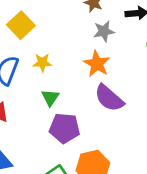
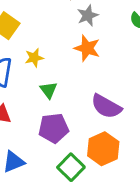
purple semicircle: (109, 98) -> (106, 106), moved
purple pentagon: (65, 128) -> (54, 128), moved

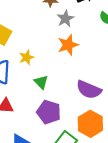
orange star: (87, 48) -> (68, 45), turned -30
purple pentagon: (54, 128) -> (49, 112), turned 30

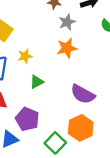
green triangle: (41, 82) -> (37, 82), turned 40
purple pentagon: (49, 112) -> (27, 119), moved

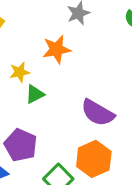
orange star: (67, 48) -> (57, 49), moved
yellow star: (25, 56) -> (20, 72), moved

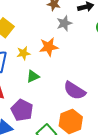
yellow star: (20, 72) -> (23, 53), moved

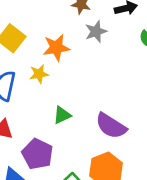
orange star: (49, 47) -> (56, 48), moved
green triangle: (33, 76) -> (62, 115), moved

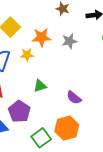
gray star: (96, 31) -> (69, 41), moved
purple semicircle: (111, 126) -> (74, 98), size x0.7

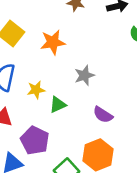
gray star: (69, 41) -> (84, 75), moved
yellow star: (27, 55) -> (36, 90), moved

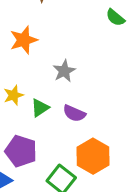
purple semicircle: (103, 115) -> (74, 113), moved

